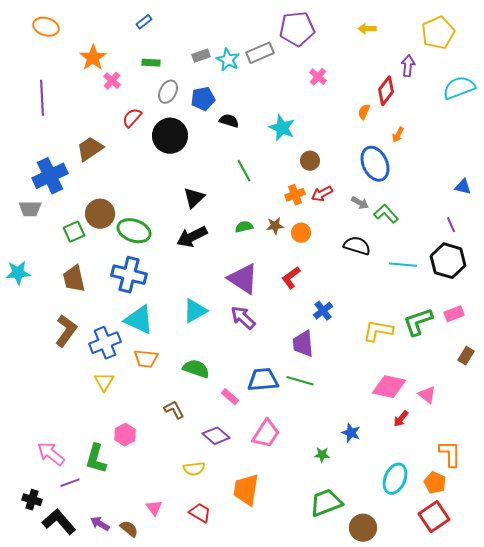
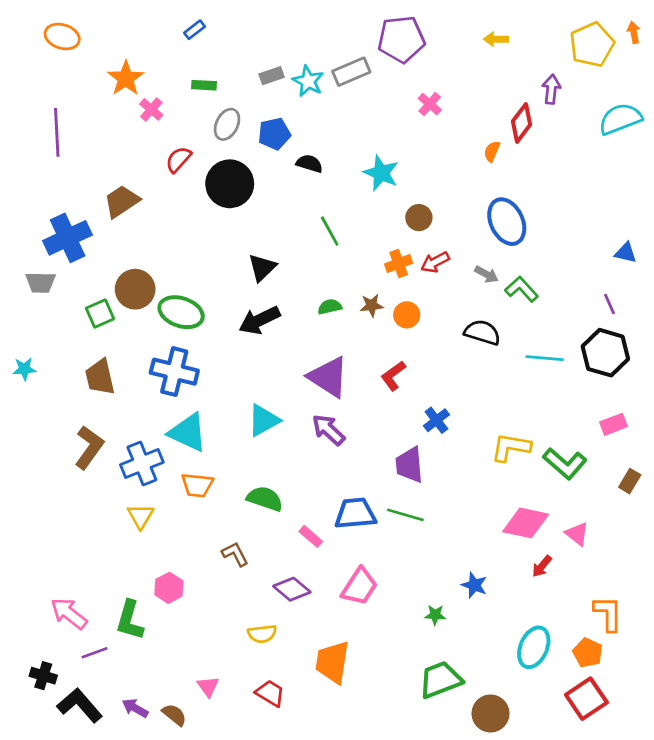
orange arrow: (398, 135) -> (634, 32), moved, turned 140
cyan star: (18, 273) -> (24, 369), size x0.7
green L-shape: (418, 322) -> (565, 463), moved, turned -120

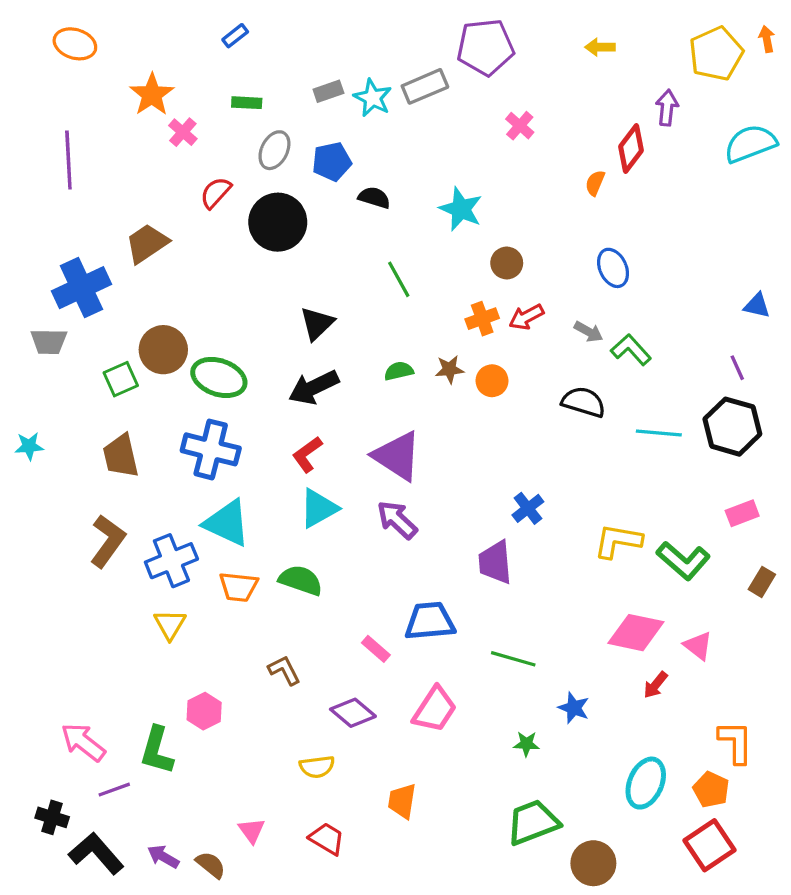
blue ellipse: (507, 222) -> (613, 268), size x0.7
red L-shape: (393, 376) -> (307, 454), moved
green semicircle: (265, 499) -> (301, 580), moved
green line: (405, 515) -> (513, 659), moved
orange trapezoid: (332, 662) -> (402, 801), size x0.7

